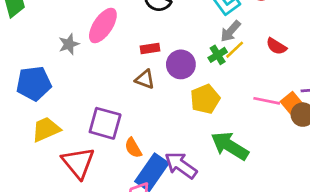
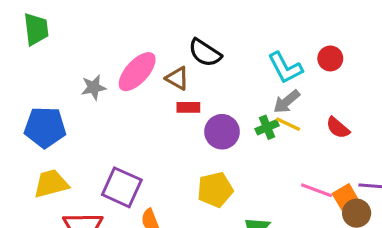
yellow line: (235, 50) -> (288, 124), turned 60
brown triangle: (145, 79) -> (177, 78), moved
yellow pentagon: (205, 99) -> (215, 190), moved

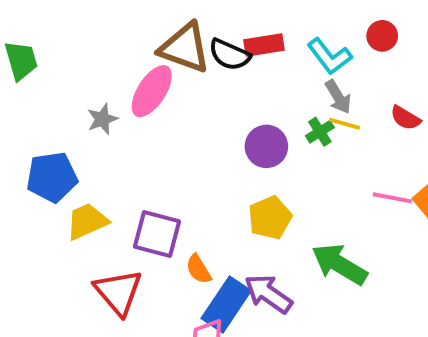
brown triangle: (177, 78) -> (185, 48), moved, size x1.8
gray arrow: (287, 102) -> (338, 97), turned -72
red rectangle: (188, 107) -> (264, 45), moved, size x1.4
yellow trapezoid: (51, 184) -> (87, 221), moved

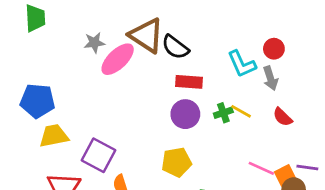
red circle: (382, 36) -> (274, 49), moved
red rectangle: (264, 45) -> (189, 82), moved
gray arrow: (338, 97) -> (270, 78), moved
gray star: (102, 119) -> (94, 43), moved

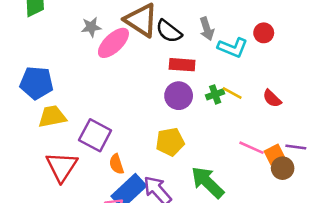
cyan L-shape: (242, 64) -> (233, 48), turned -44
gray arrow: (270, 78) -> (207, 29), moved

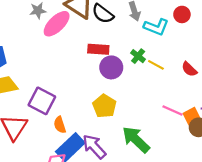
red rectangle: (182, 65) -> (98, 49), moved
green cross: (215, 94) -> (138, 56), moved, turned -32
yellow pentagon: (170, 142) -> (104, 106), turned -30

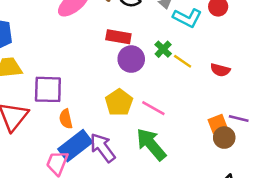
red semicircle: (189, 69) -> (220, 70), turned -35
purple square: (42, 101) -> (48, 89), turned -32
pink line: (172, 110) -> (153, 108), moved

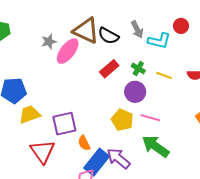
red rectangle: (118, 37) -> (109, 69), turned -36
green cross: (163, 49) -> (138, 68), moved
purple circle: (131, 59) -> (135, 92), moved

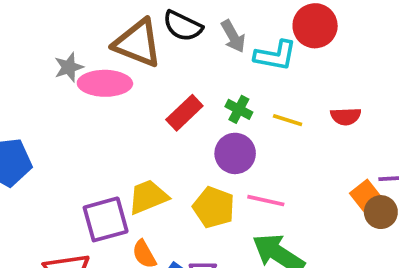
red circle: (181, 26) -> (315, 26), size x1.5
black semicircle: (109, 36) -> (183, 26), moved
pink ellipse: (68, 51) -> (105, 83), turned 56
yellow trapezoid: (30, 114) -> (148, 197), moved

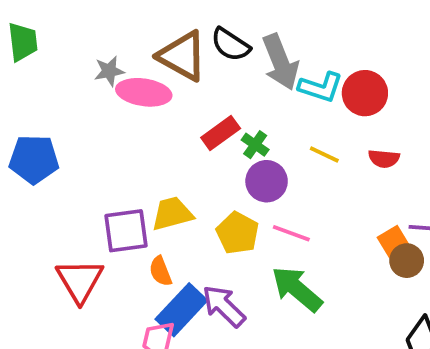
red circle: (315, 26) -> (365, 93), moved
gray arrow: (233, 36) -> (280, 62), size x1.6
green cross: (239, 109) -> (255, 145), moved

